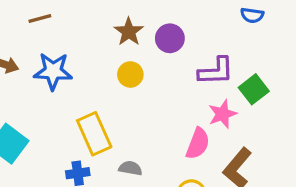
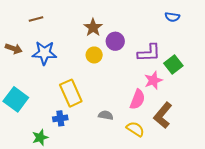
purple circle: (170, 38) -> (115, 41), moved
gray semicircle: (130, 168) -> (106, 115), moved

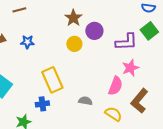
blue star: (44, 53) -> (27, 42), size x0.6
green square: (173, 64) -> (149, 31), moved

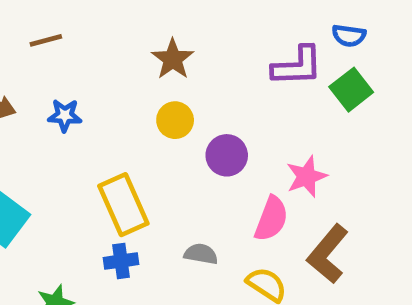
purple circle: (94, 31) -> (227, 155), moved
purple L-shape: (126, 42) -> (297, 66), moved
blue cross: (42, 104) -> (121, 261), moved

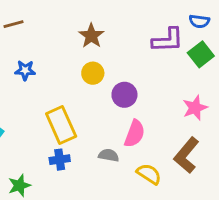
pink star: (307, 176) -> (195, 108), moved
pink semicircle: (271, 219) -> (135, 134), moved

